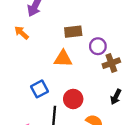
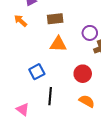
brown rectangle: (73, 32) -> (55, 19), moved
red circle: (73, 99) -> (83, 74), moved

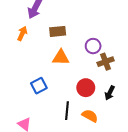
orange arrow: (21, 21) -> (22, 34), turned 72
black line: (50, 96) -> (67, 111), moved

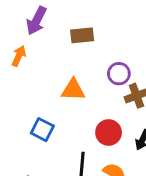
brown rectangle: (58, 31) -> (82, 35), moved
blue square: (39, 86) -> (42, 130), turned -35

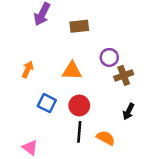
orange arrow: (19, 56) -> (28, 69), moved
red circle: (109, 133) -> (79, 105), moved

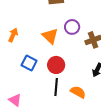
purple circle: (109, 57) -> (72, 27), moved
orange triangle: (72, 71) -> (50, 36), turned 42

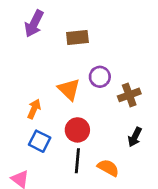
orange arrow: (13, 35) -> (34, 109), moved
blue square: (29, 63) -> (40, 141), moved

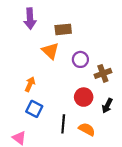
purple arrow: (34, 24) -> (30, 19), turned -30
orange triangle: (69, 89) -> (50, 51), moved
red circle: (77, 130) -> (84, 97), moved

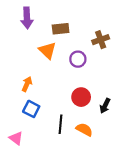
brown cross: (103, 73) -> (101, 40), moved

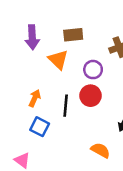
purple arrow: (27, 18) -> (32, 37), moved
red circle: (81, 97) -> (91, 96), moved
black line: (61, 124) -> (66, 106), moved

